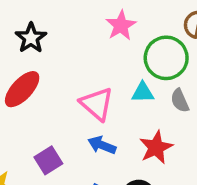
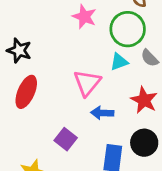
pink triangle: (97, 104) -> (87, 83), turned 48

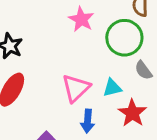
cyan triangle: (119, 62) -> (112, 88), moved
blue arrow: (102, 113) -> (88, 121), turned -95

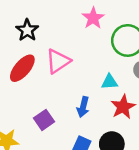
pink triangle: (76, 88) -> (58, 61), moved

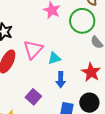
cyan triangle: (109, 82) -> (54, 58), moved

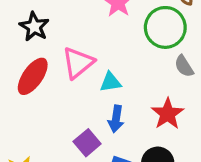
purple square: (33, 97) -> (87, 143), moved

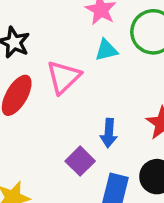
cyan triangle: (110, 82) -> (106, 50), moved

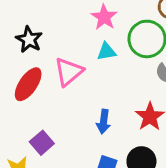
purple square: (80, 161) -> (42, 143), moved

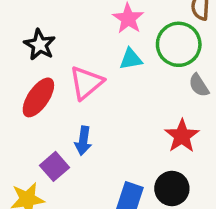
blue arrow: (103, 122) -> (83, 141), moved

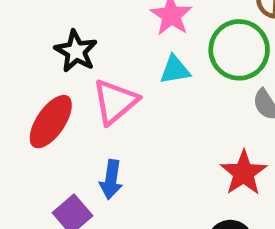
black star: (40, 45) -> (76, 51), moved

